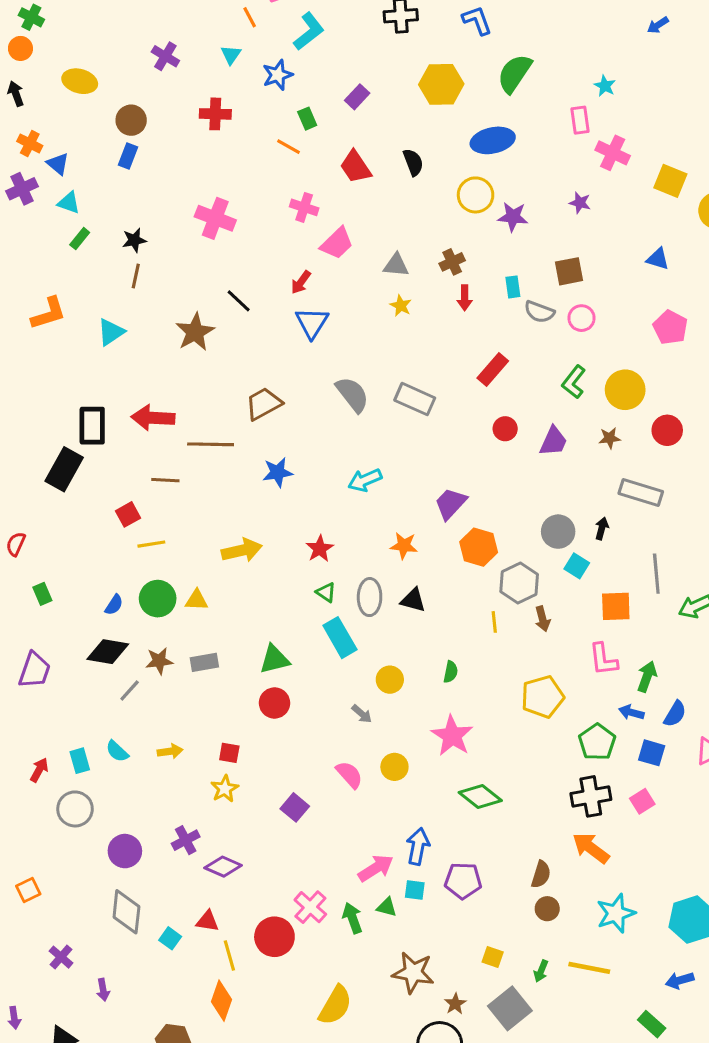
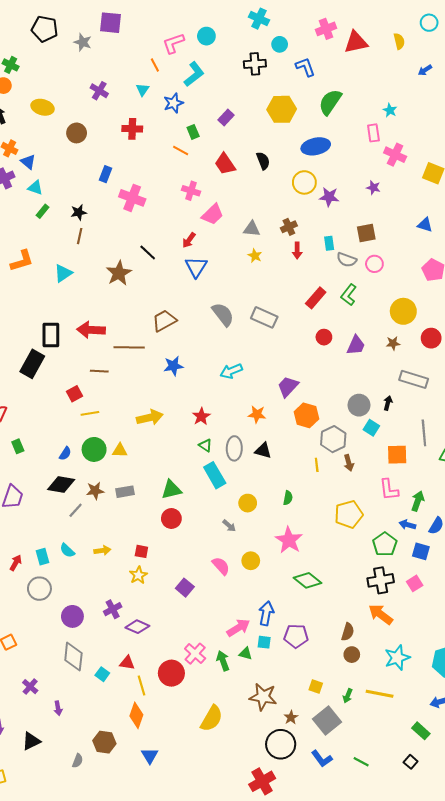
blue rectangle: (128, 156) -> (105, 174), moved
green L-shape: (574, 382) -> (349, 295), moved

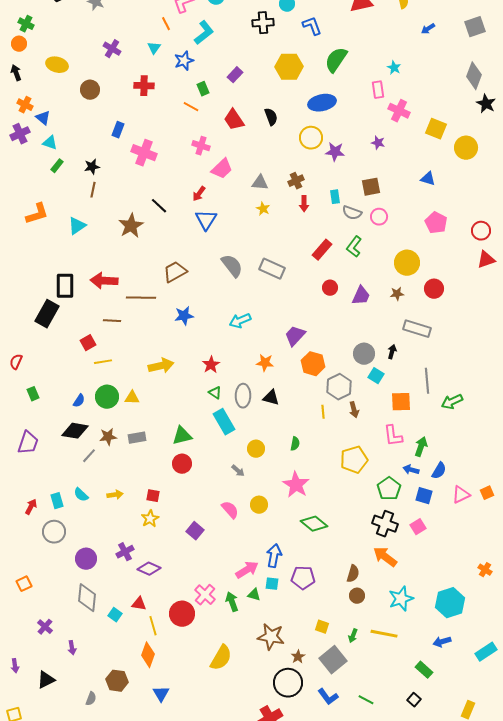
black cross: (381, 580) -> (385, 524), turned 30

